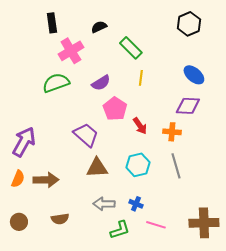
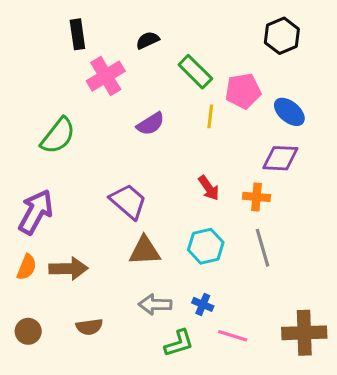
green semicircle: (56, 83) -> (58, 136), moved, turned 148
pink pentagon: (115, 109) -> (243, 91), moved, turned 30

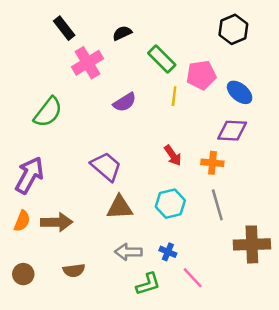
black rectangle: (77, 34) -> (64, 28), turned -30
brown cross: (304, 333) -> (252, 244), moved
pink line: (233, 336) -> (193, 278), turned 30

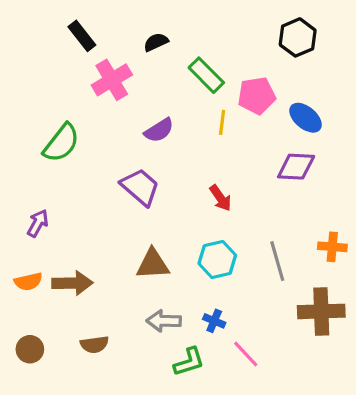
orange cross: (212, 163) -> (332, 247), moved
purple trapezoid: (106, 167) -> (140, 187), moved
purple arrow: (29, 175) -> (38, 223), size x0.6
orange semicircle: (22, 221) -> (28, 282), turned 55

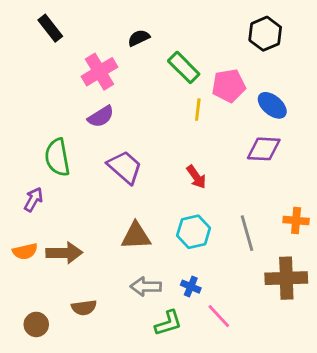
black rectangle: (82, 36) -> (50, 28), moved
purple semicircle: (159, 130) -> (101, 117), moved
green semicircle: (61, 143) -> (57, 157), moved, turned 132
brown circle: (30, 349) -> (36, 324), moved

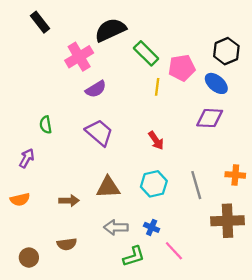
black hexagon: (265, 34) -> (226, 51), moved
black semicircle: (139, 38) -> (110, 30), size x1.8
purple semicircle: (101, 117) -> (96, 89), moved
green semicircle: (57, 157) -> (46, 125), size x0.6
brown arrow: (64, 253) -> (69, 201), moved, size x0.7

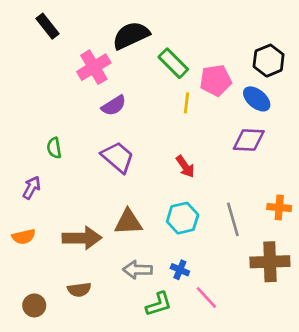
brown arrow: (69, 201) -> (82, 238), size x1.6

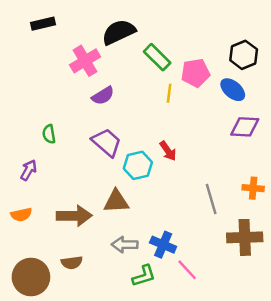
black rectangle: (47, 26) -> (43, 24), turned -65
purple diamond: (249, 140) -> (245, 127), moved
cyan hexagon: (183, 218) -> (138, 165), moved
blue cross: (180, 270) -> (163, 245), size x1.5
brown circle: (34, 305) -> (31, 277), size x1.8

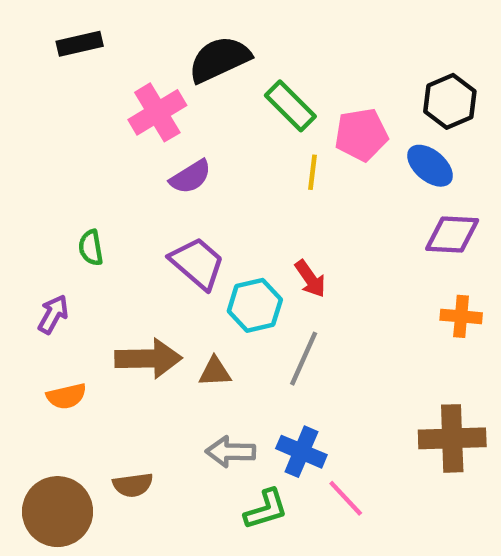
orange cross: (253, 188) -> (461, 316), moved
gray line: (211, 199) -> (304, 359), moved, turned 40
brown triangle: (116, 201) -> (215, 372), size x0.7
orange semicircle: (21, 215) -> (66, 396), moved
brown arrow: (74, 216) -> (148, 359), moved

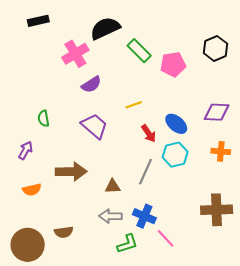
blue ellipse: (430, 166) -> (176, 124), moved
yellow line: (312, 172) -> (134, 105), moved, turned 63
cyan hexagon: (255, 305) -> (175, 155), moved
brown triangle: (215, 372) -> (113, 186), moved

